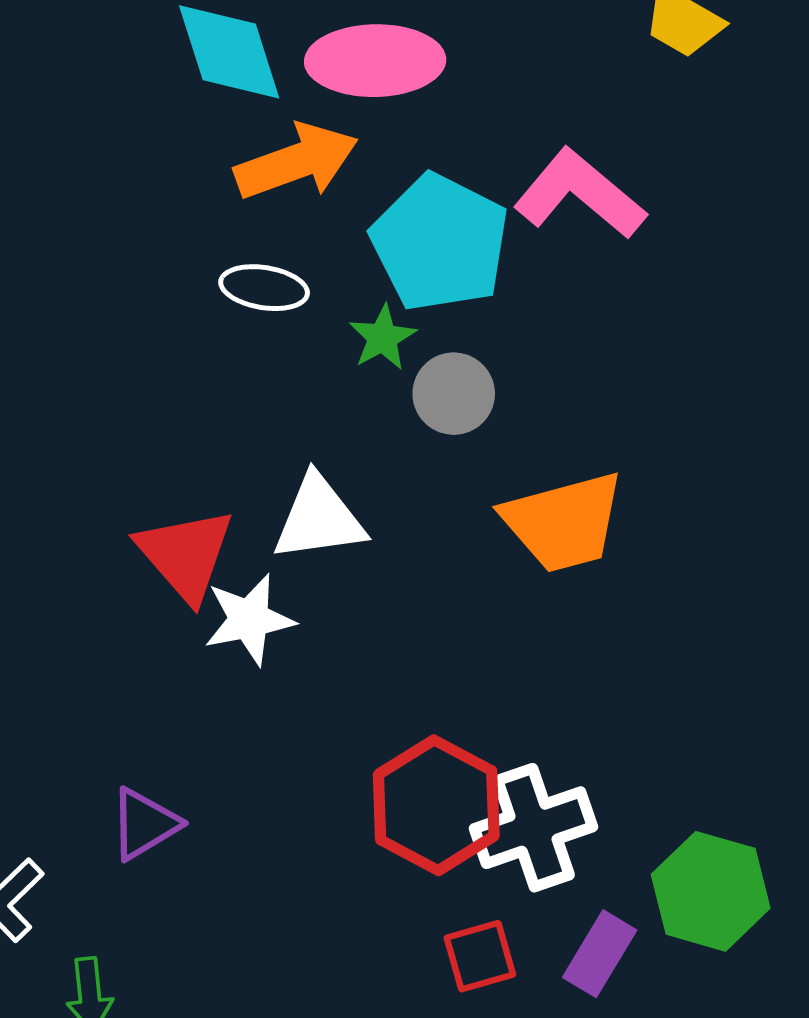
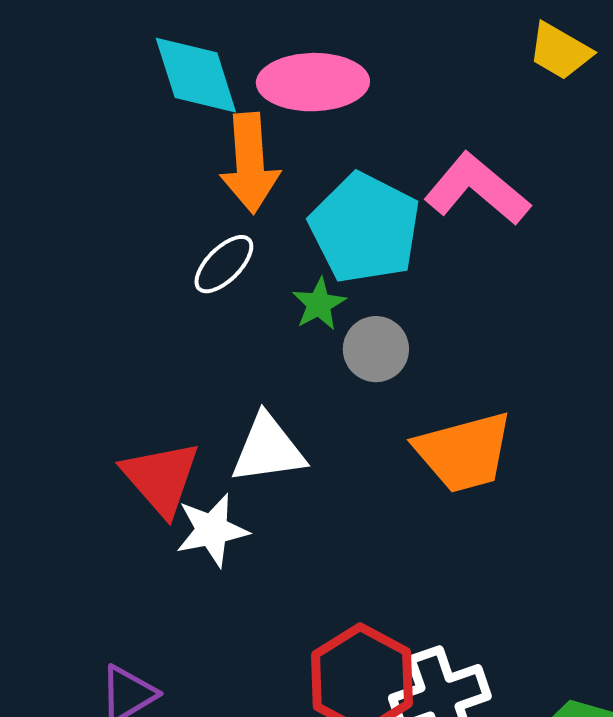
orange arrow: (297, 162) -> (250, 163), turned 106
white ellipse: (264, 288) -> (224, 264), turned -54

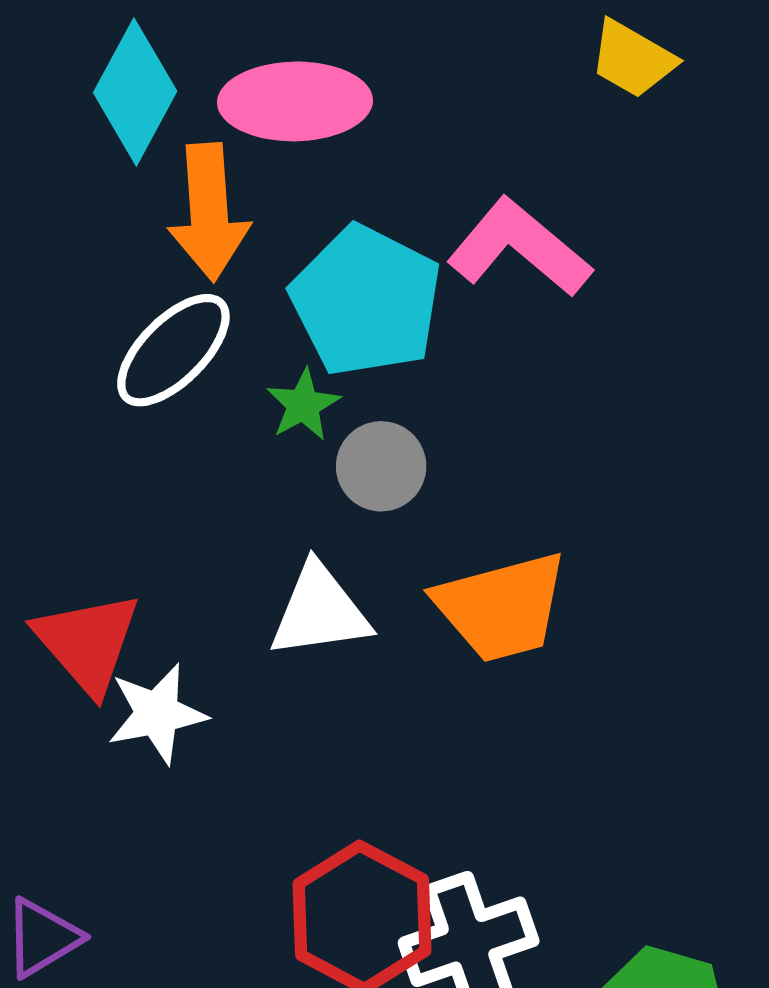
cyan diamond: (196, 75) -> (135, 92), turned 46
white ellipse: (224, 264) -> (173, 350), size x1.4
white triangle: (268, 449) -> (320, 611), moved

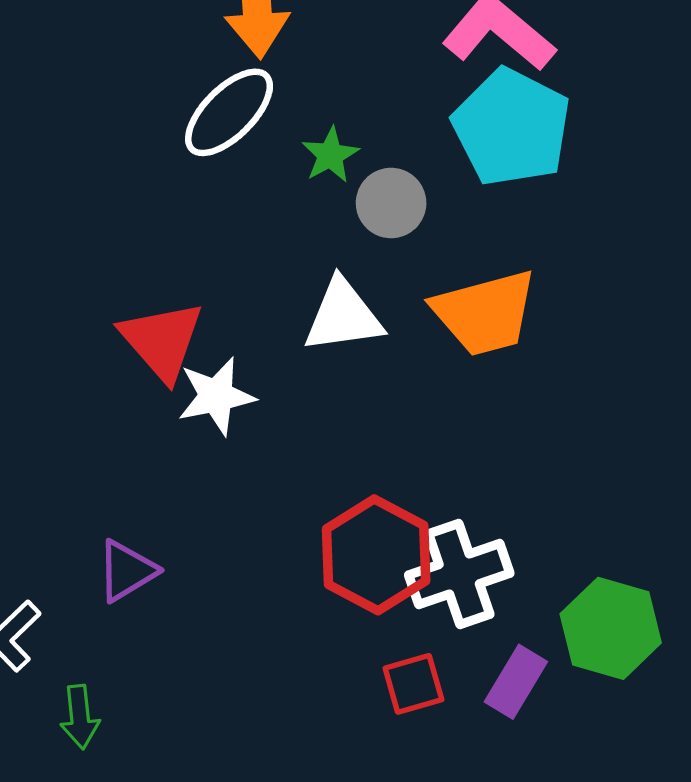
cyan pentagon: (366, 301) -> (512, 127), moved

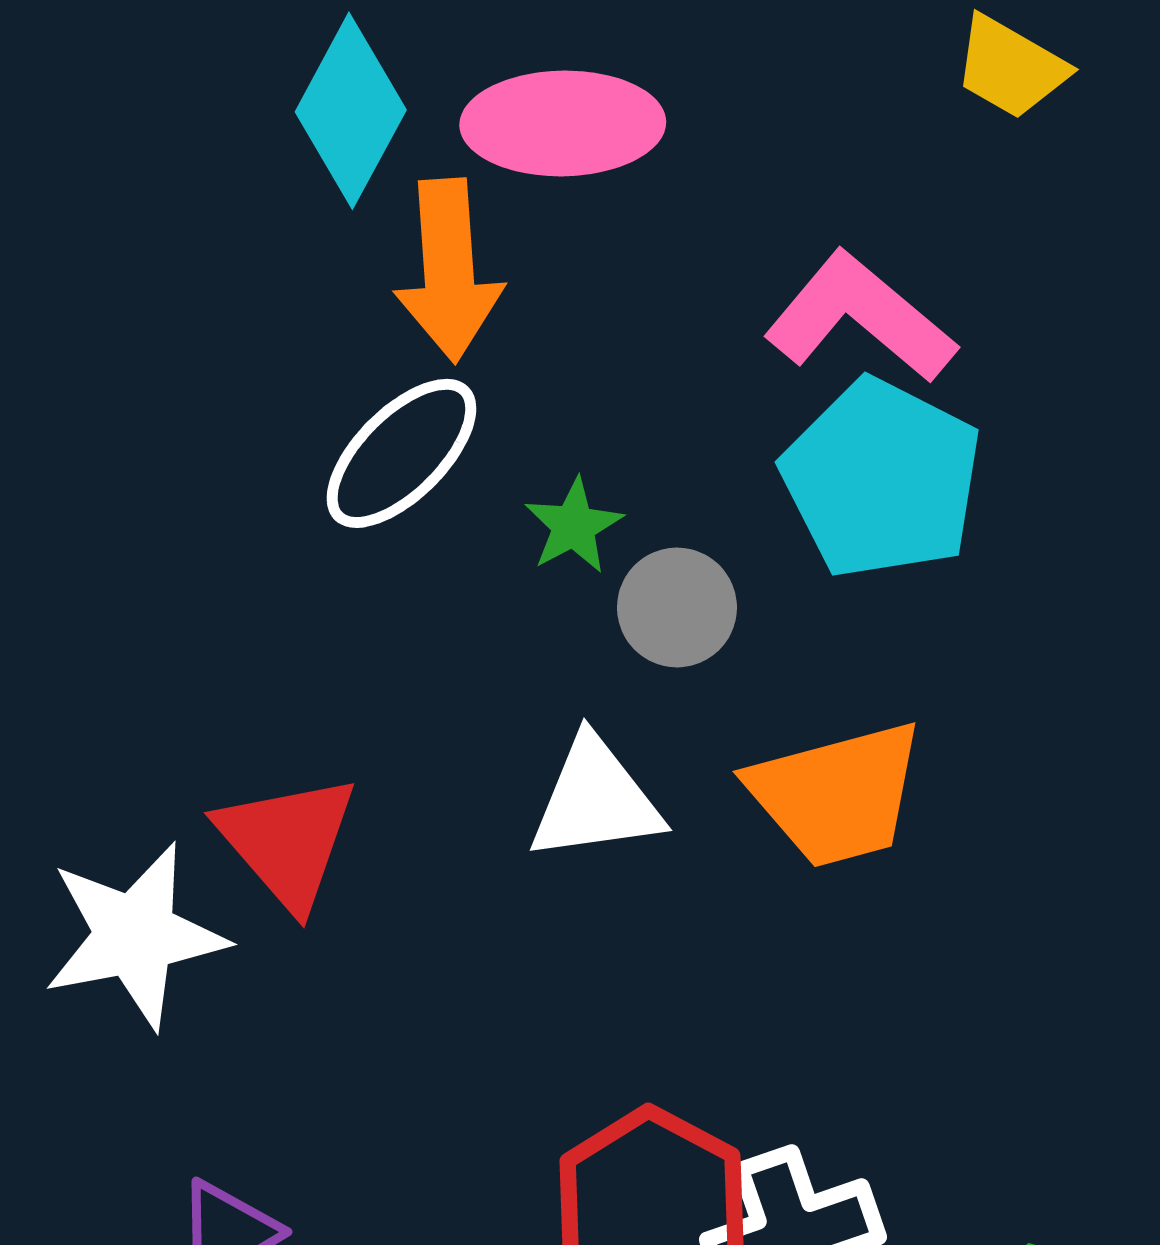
white star: (216, 396) -> (135, 936), moved, size x1.4

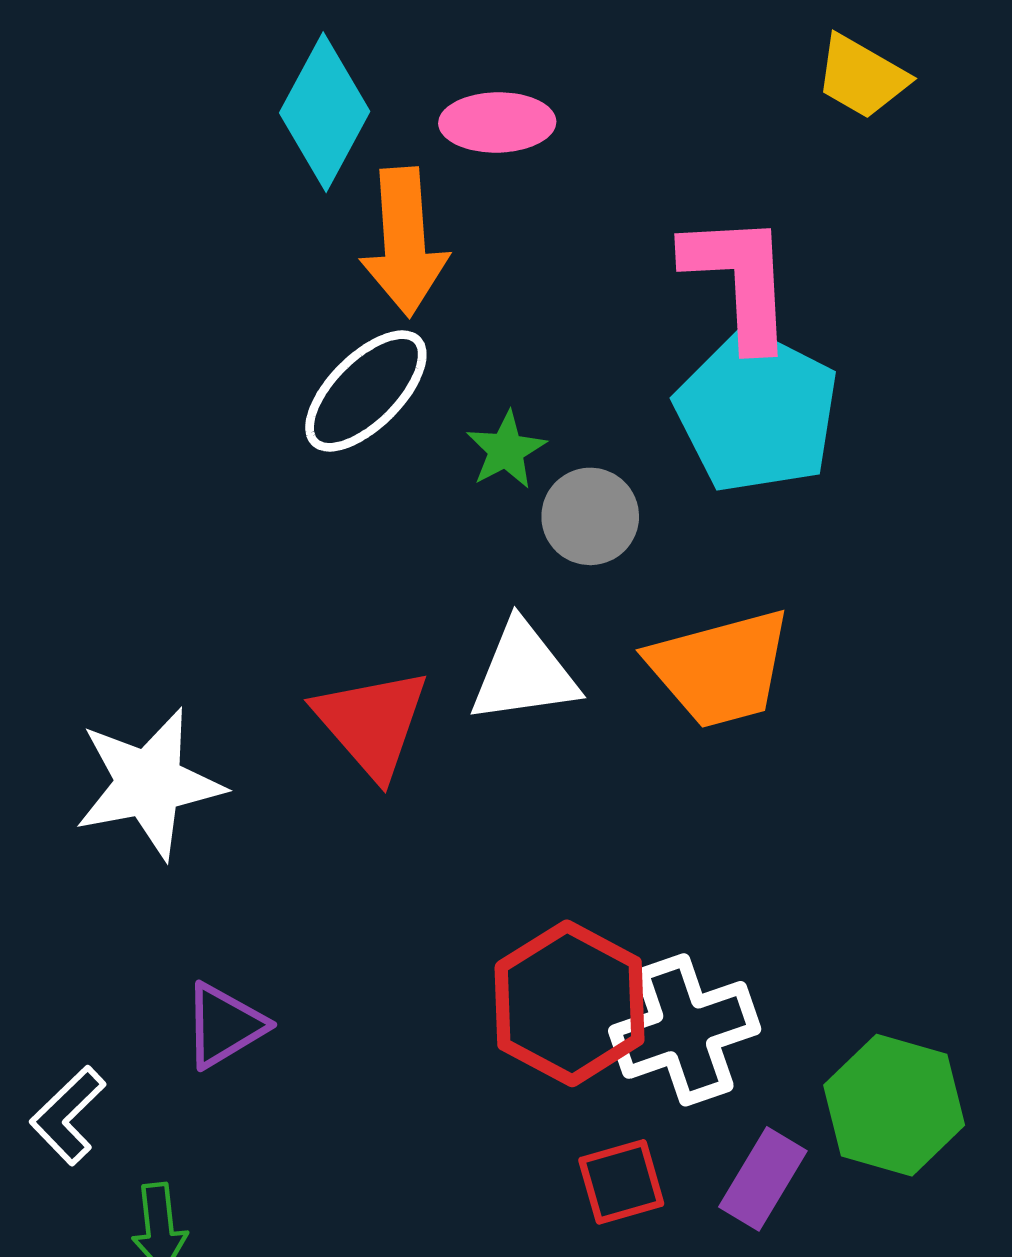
pink ellipse: (563, 123) -> (497, 122), size x0.7
pink L-shape: (860, 317) -> (739, 280), turned 47
red triangle: (287, 841) -> (372, 723), moved

